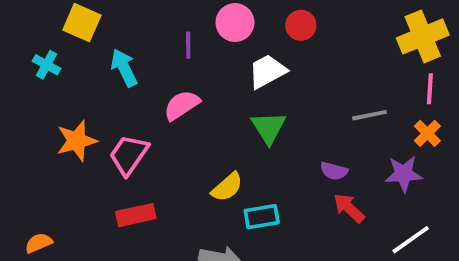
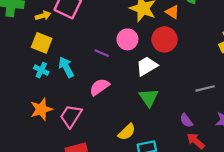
red circle: (301, 25) -> (164, 39), size x1.5
purple line: (188, 45) -> (102, 53), turned -64
cyan cross: (47, 65) -> (41, 70), moved
purple semicircle: (334, 171) -> (186, 120), turned 40

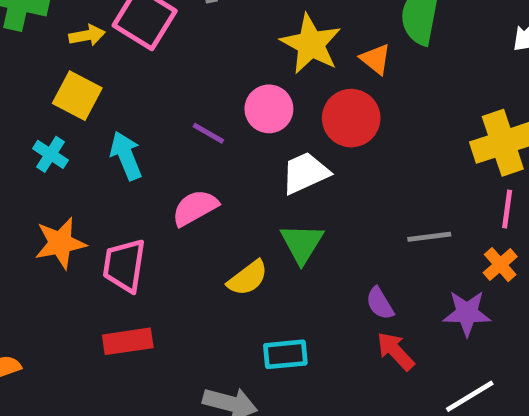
cyan cross: (41, 70) -> (50, 154), moved
pink trapezoid: (71, 116) -> (124, 265), turned -30
yellow semicircle: (127, 132) -> (248, 278), moved

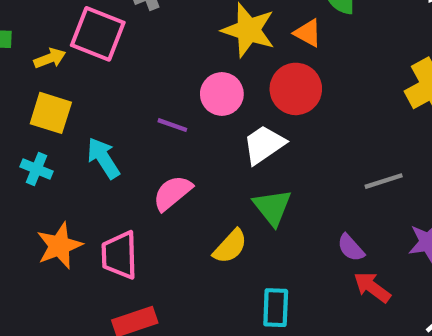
cyan rectangle: (285, 354) -> (276, 308), turned -72

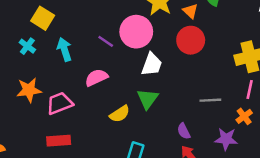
red circle: (296, 89) -> (191, 40), moved
pink circle: (222, 94) -> (136, 32), size x1.4
white trapezoid: (264, 145) -> (152, 64), turned 130
pink trapezoid: (119, 255) -> (60, 103), turned 56

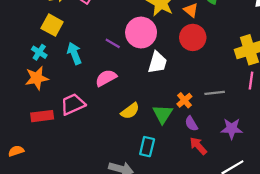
orange star: (29, 90) -> (37, 78), moved
green triangle: (148, 99) -> (163, 114), moved
orange cross: (244, 116) -> (184, 100), moved
red rectangle: (59, 141) -> (42, 116), moved

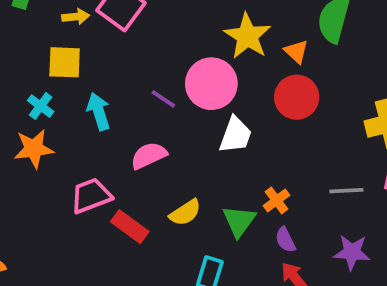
yellow square: (52, 25) -> (65, 62), turned -30
gray line: (215, 93) -> (346, 191), moved
red rectangle: (42, 116) -> (130, 227), moved, turned 40

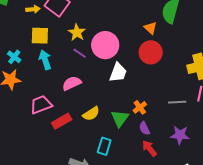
yellow star: (247, 36) -> (77, 32), moved, size x0.7
yellow square: (65, 62) -> (40, 36), moved
red rectangle: (130, 227) -> (62, 121), turned -66

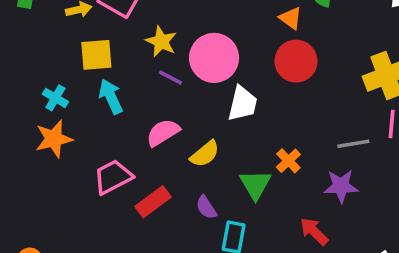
yellow semicircle: (91, 114) -> (205, 154), moved
purple semicircle: (145, 128) -> (206, 207), moved
purple star: (180, 135) -> (341, 186), moved

